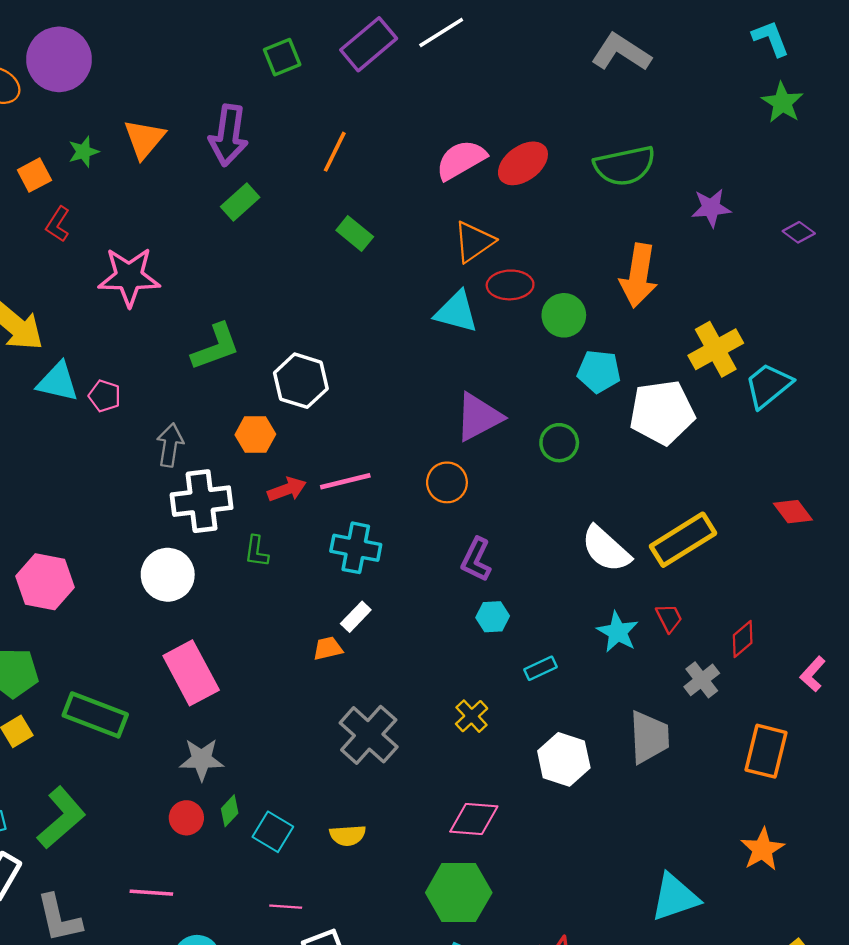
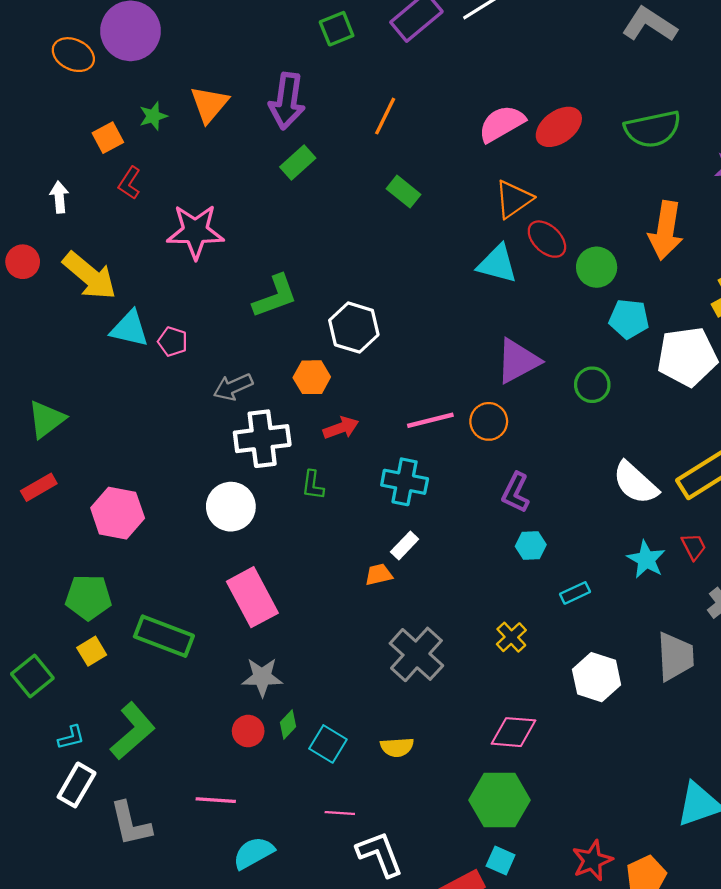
red ellipse: (510, 285) -> (547, 239), turned 45
gray arrow: (170, 445) -> (233, 387), turned -123
pink line: (345, 481) -> (430, 420), moved

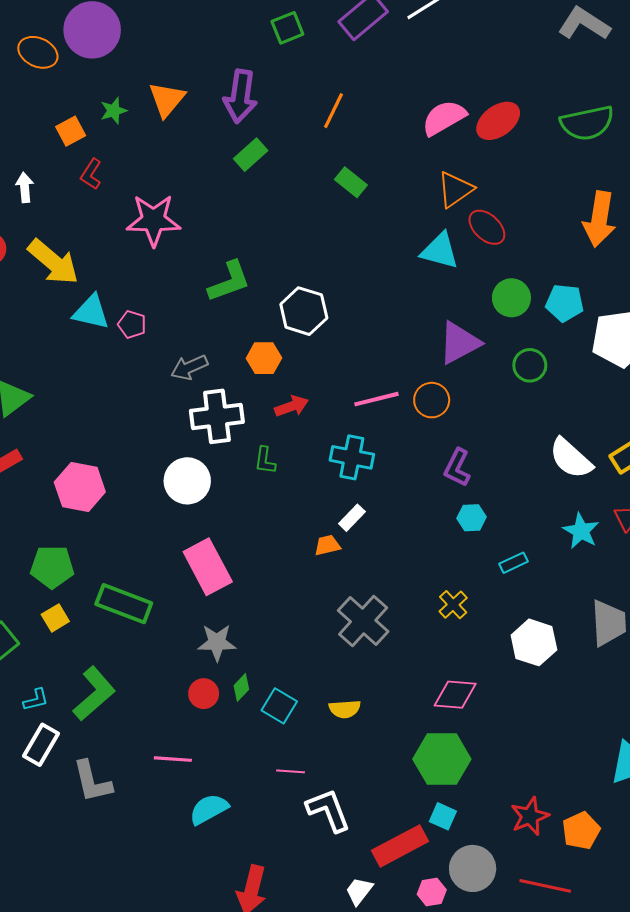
green circle: (597, 267) -> (511, 298), moved

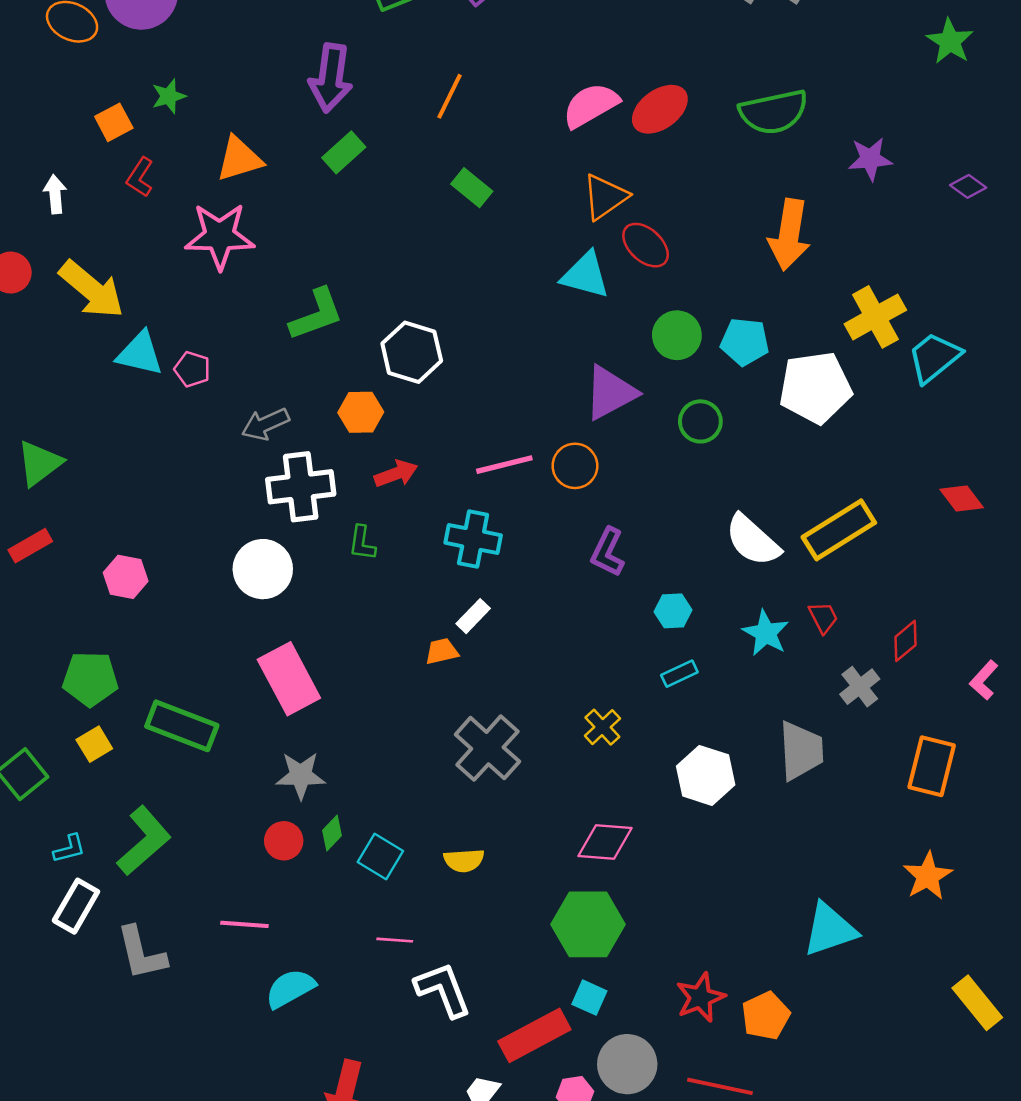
orange triangle: (167, 99) -> (239, 159), moved, turned 33
pink hexagon: (80, 487) -> (126, 577), size x0.7
cyan hexagon: (472, 518) -> (673, 611), moved

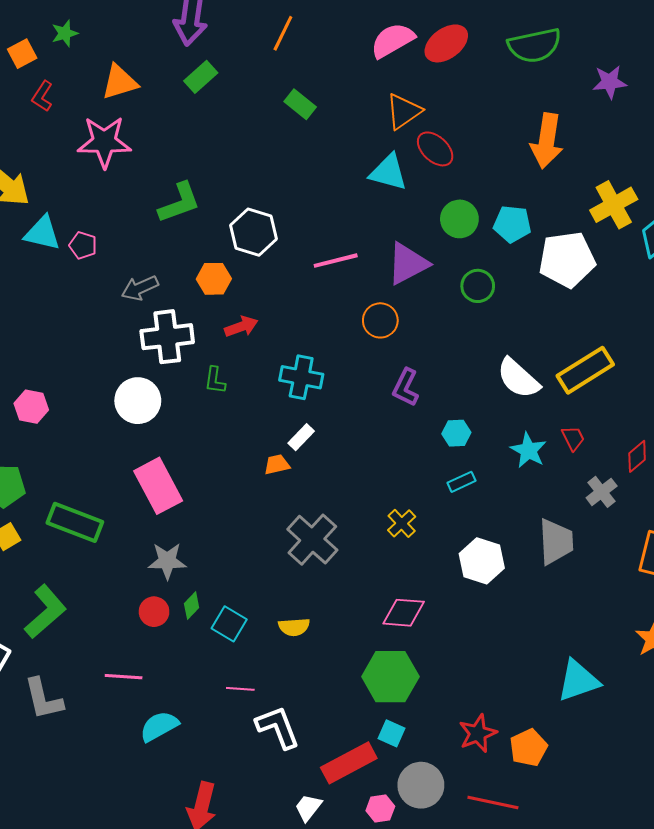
pink line: (504, 465) -> (336, 261), moved

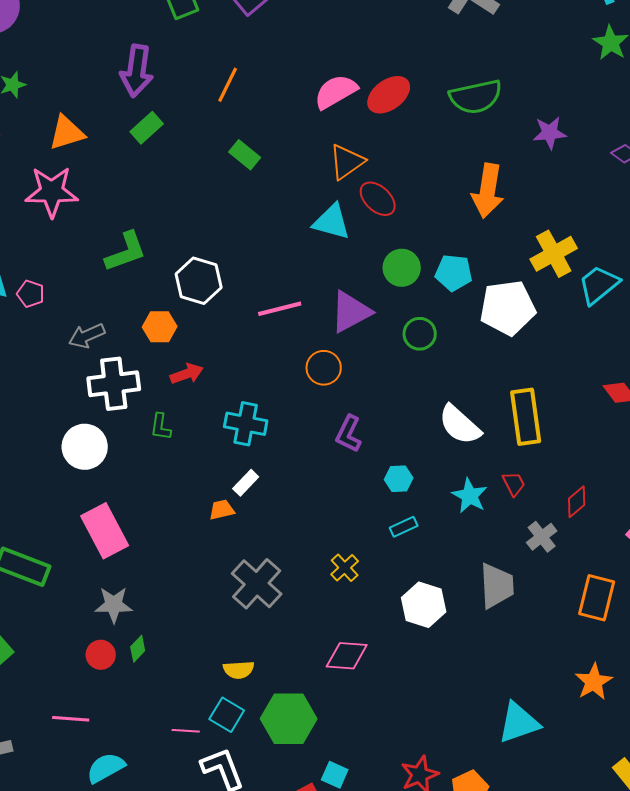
yellow rectangle: (585, 370) -> (526, 417), turned -66
cyan square: (229, 624) -> (227, 715), moved
green hexagon: (390, 677) -> (289, 719), moved

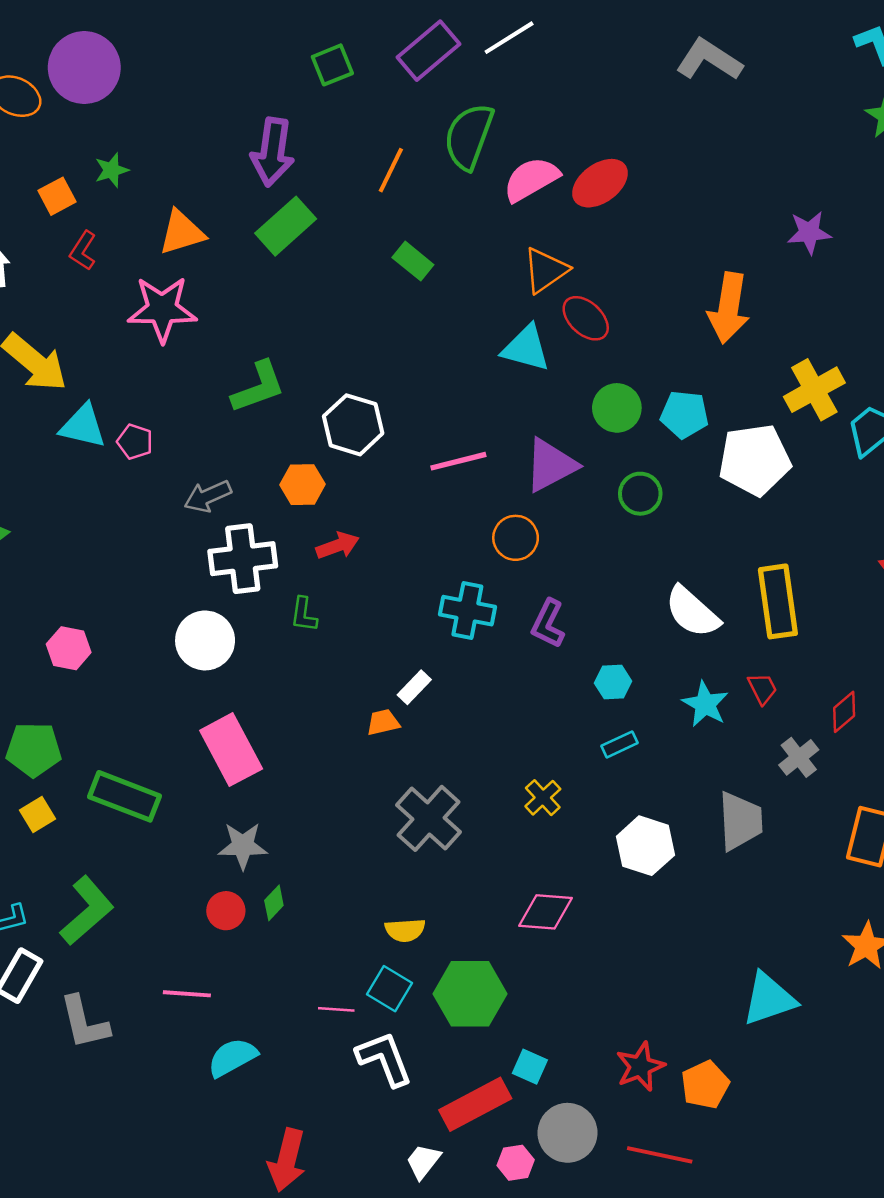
green semicircle: (476, 97) -> (469, 136), moved, turned 122
green rectangle: (147, 128) -> (286, 226), size x1.4
cyan cross: (246, 424) -> (467, 611), moved

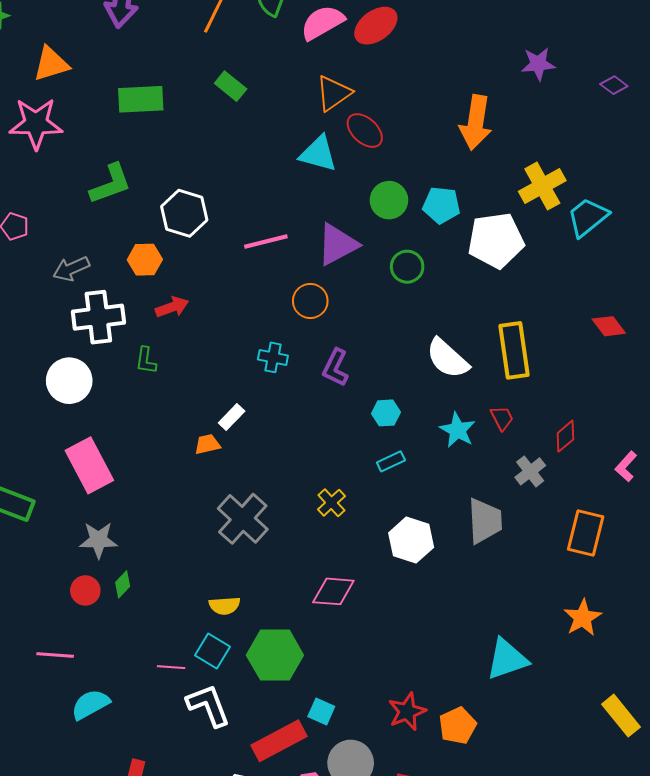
green rectangle: (286, 226) -> (141, 99), moved, turned 39
cyan cross: (467, 611) -> (273, 357), size x0.7

